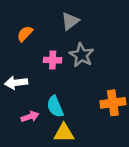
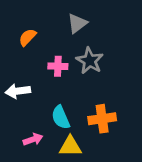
orange cross: (113, 103) -> (102, 119), moved
pink arrow: (30, 117) -> (33, 139), moved

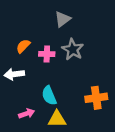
orange semicircle: (27, 37) -> (23, 46), moved
orange cross: (102, 119) -> (96, 98), moved

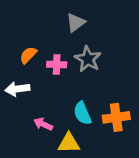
cyan semicircle: (49, 96) -> (82, 113), moved
pink arrow: (27, 114) -> (43, 124), moved, turned -136

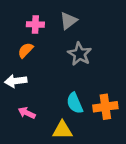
pink cross: (57, 65) -> (35, 24), moved
pink arrow: (43, 124) -> (27, 113), moved

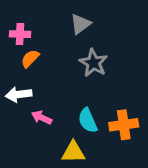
pink cross: (35, 24) -> (20, 34), moved
pink arrow: (27, 113) -> (42, 118), moved

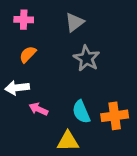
pink cross: (20, 34) -> (24, 20), moved

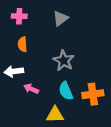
orange semicircle: (28, 54) -> (22, 44), turned -48
gray star: (87, 58) -> (64, 61), moved

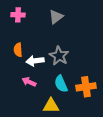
orange semicircle: (22, 44) -> (18, 50), moved
white arrow: (14, 71) -> (35, 61), moved

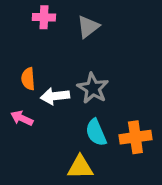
pink cross: (18, 15) -> (44, 17), moved
pink arrow: (29, 82) -> (22, 118), moved

